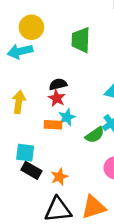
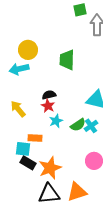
yellow arrow: (19, 102) -> (18, 109), turned -48
orange rectangle: (53, 125) -> (35, 138), moved
green semicircle: (95, 135) -> (78, 125), moved
orange star: (59, 177) -> (50, 168), size x1.6

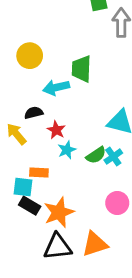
cyan arrow: (19, 69) -> (56, 88), moved
black semicircle: (49, 95) -> (34, 113), moved

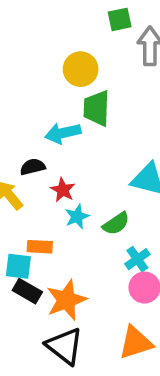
yellow circle: (30, 56) -> (81, 69), moved
cyan cross: (113, 157) -> (137, 259), moved
orange triangle: (95, 244) -> (136, 343), moved
black triangle: (58, 247) -> (65, 346), turned 44

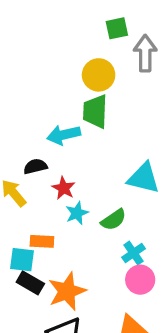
yellow circle: (81, 69) -> (99, 75), moved

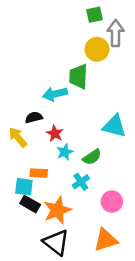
yellow circle: (99, 75) -> (97, 49), moved
cyan cross: (134, 253) -> (81, 182), moved

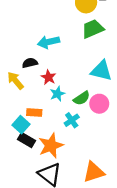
green trapezoid: (78, 77) -> (93, 29), moved, turned 65
cyan square: (24, 187) -> (21, 125), turned 35
pink circle: (112, 202) -> (99, 104), moved

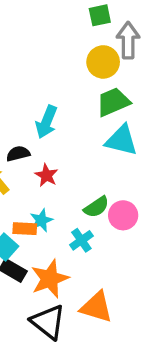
cyan arrow: (49, 42) -> (46, 122), turned -55
cyan triangle: (101, 71) -> (121, 140), moved
cyan star: (57, 94) -> (41, 220), moved
orange triangle: (94, 172) -> (96, 307), moved, turned 35

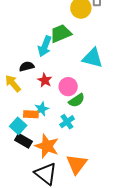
green trapezoid: (113, 102) -> (61, 33), moved
pink circle: (123, 215) -> (68, 87), moved
orange star: (50, 279) -> (47, 146), turned -30
orange triangle: (96, 307) -> (77, 164), turned 50

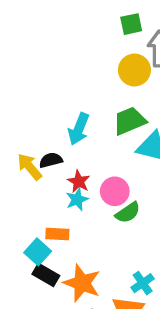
green trapezoid: (61, 33) -> (130, 121), moved
yellow arrow: (13, 83) -> (30, 167), moved
cyan star: (42, 109) -> (77, 199), moved
cyan cross: (67, 122) -> (143, 283), moved

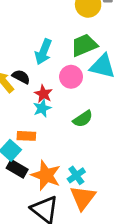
black semicircle: (51, 160) -> (21, 77), turned 42
pink circle: (115, 191) -> (71, 77), moved
cyan cross: (143, 283) -> (76, 175), moved

